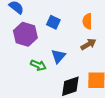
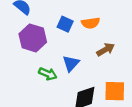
orange semicircle: (87, 21) -> (91, 23), moved, turned -98

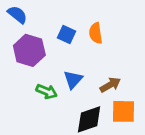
orange semicircle: (91, 23) -> (96, 33), turned 90
brown arrow: (106, 50) -> (110, 85), moved

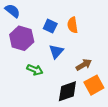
blue triangle: (73, 80) -> (56, 51), moved
orange square: (124, 111) -> (94, 85), turned -30

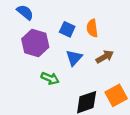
brown arrow: (84, 65) -> (105, 57), moved

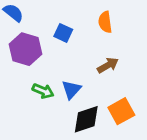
orange semicircle: (92, 28) -> (105, 22), moved
blue triangle: (74, 58) -> (71, 90), moved

